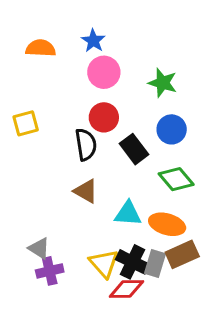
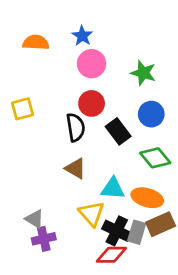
yellow triangle: (104, 263) -> (92, 214), moved

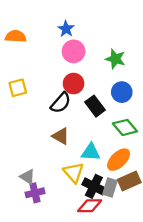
orange semicircle: (36, 42) -> (16, 36), moved
black semicircle: (76, 127) -> (61, 103), turned 50
orange ellipse: (147, 198) -> (119, 160), turned -60

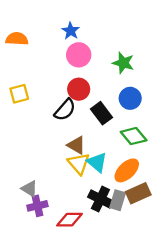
brown triangle: (61, 136) -> (76, 145), moved
cyan triangle: (91, 152) -> (97, 162), turned 36
yellow triangle: (74, 172) -> (79, 164), moved
red diamond: (90, 206) -> (70, 220), moved

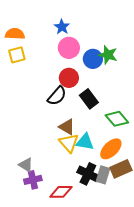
yellow square: (19, 94) -> (17, 55), moved
blue circle: (130, 98) -> (93, 59), moved
cyan triangle: (97, 162) -> (85, 142), turned -30

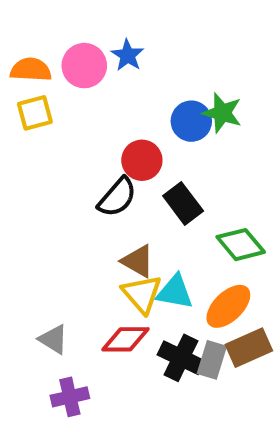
pink circle: (69, 48) -> (84, 66), moved
purple cross: (33, 180) -> (70, 397), moved
red diamond: (61, 192) -> (125, 339), moved

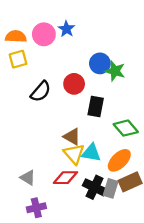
green star: (222, 113) -> (115, 71), moved
black semicircle: (117, 197) -> (41, 91), moved
black rectangle: (183, 203) -> (96, 107), turned 48

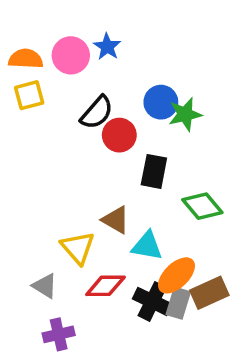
green star: (115, 71) -> (185, 114), turned -30
black semicircle: (41, 91) -> (97, 113), moved
yellow triangle: (74, 154) -> (78, 248), moved
orange ellipse: (119, 160) -> (176, 275), moved

